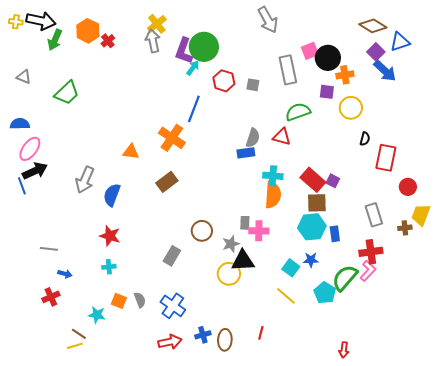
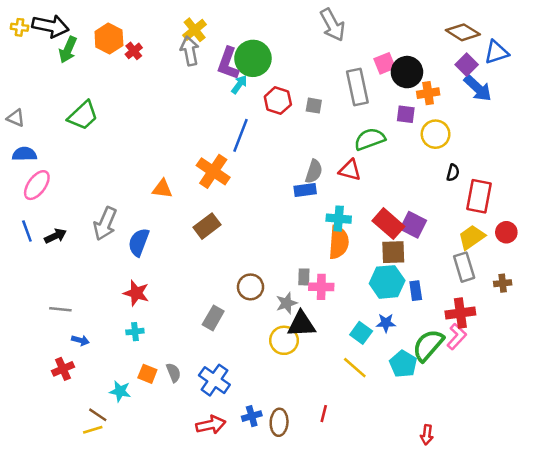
gray triangle: (24, 77) -> (16, 118), moved
black arrow: (35, 171) -> (55, 236), moved, size x0.7
purple square: (333, 181) -> (413, 225), size x1.5
yellow trapezoid: (421, 215) -> (472, 237), moved, turned 35

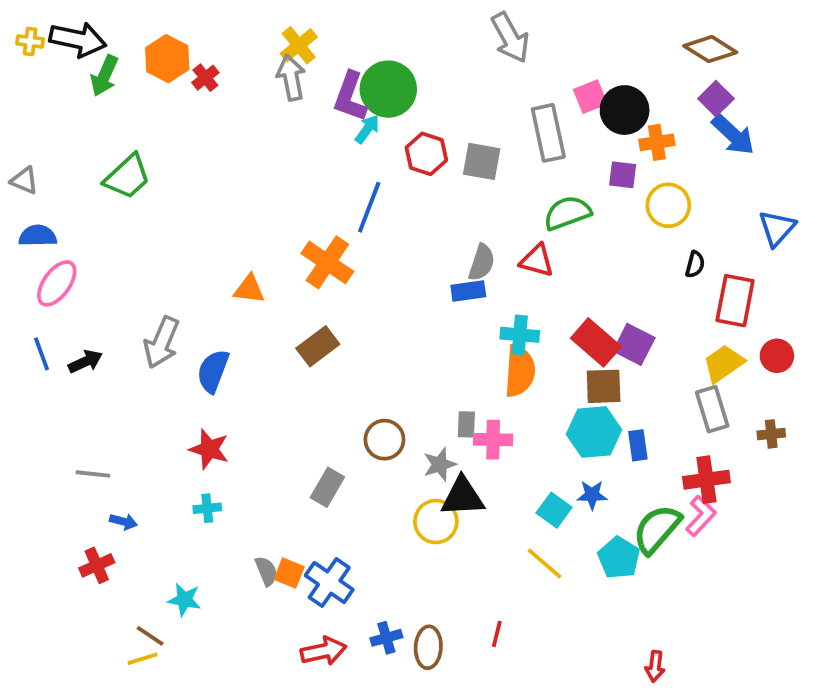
blue triangle: (496, 52) -> (777, 228), moved, turned -30
gray square: (314, 106) -> (482, 161), size x1.5
orange square: (147, 374) -> (289, 573), moved

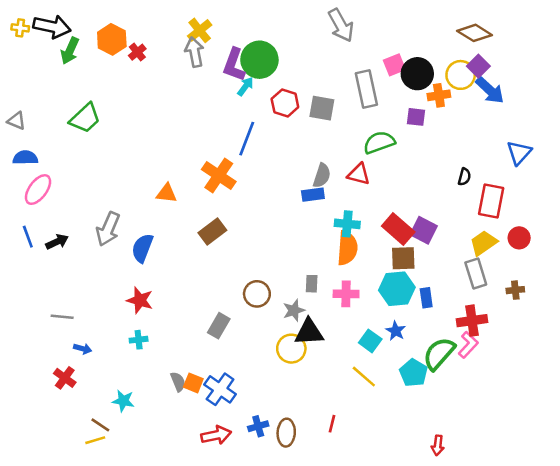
yellow circle: (668, 205) -> (461, 75), moved
pink cross: (493, 440) -> (346, 294), moved
blue star: (592, 495) -> (396, 331), turned 30
red cross: (97, 565) -> (65, 378), turned -30

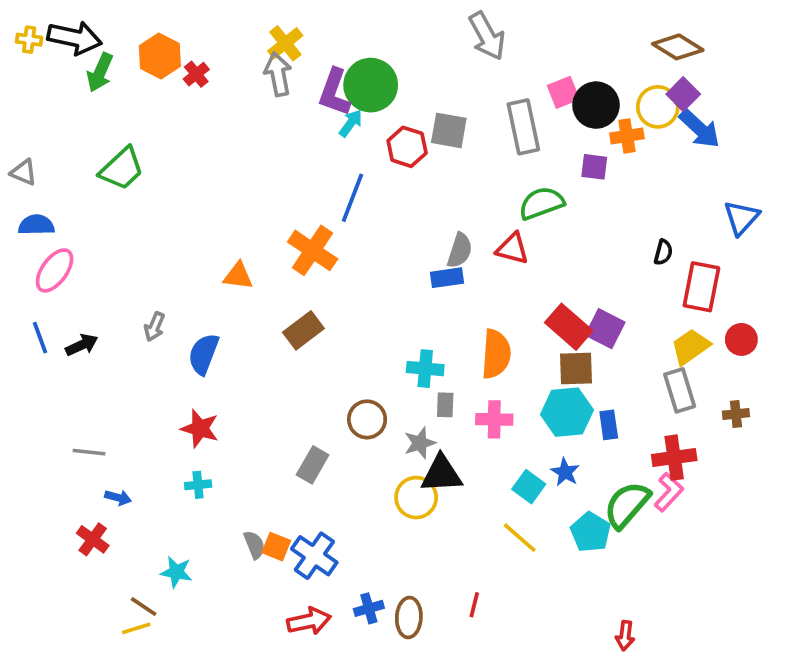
gray square: (322, 108) -> (449, 130), moved
cyan cross: (347, 224) -> (425, 369), moved
gray arrow: (108, 229) -> (154, 327), size x0.6

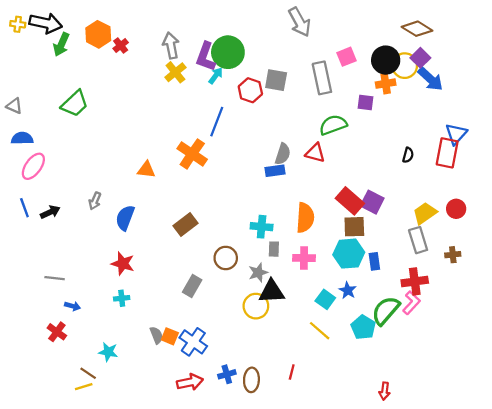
yellow cross: (285, 43) -> (175, 72), moved
black circle: (596, 105) -> (386, 60), moved
red rectangle: (701, 287) -> (447, 153), moved
brown rectangle: (303, 330) -> (185, 224), moved

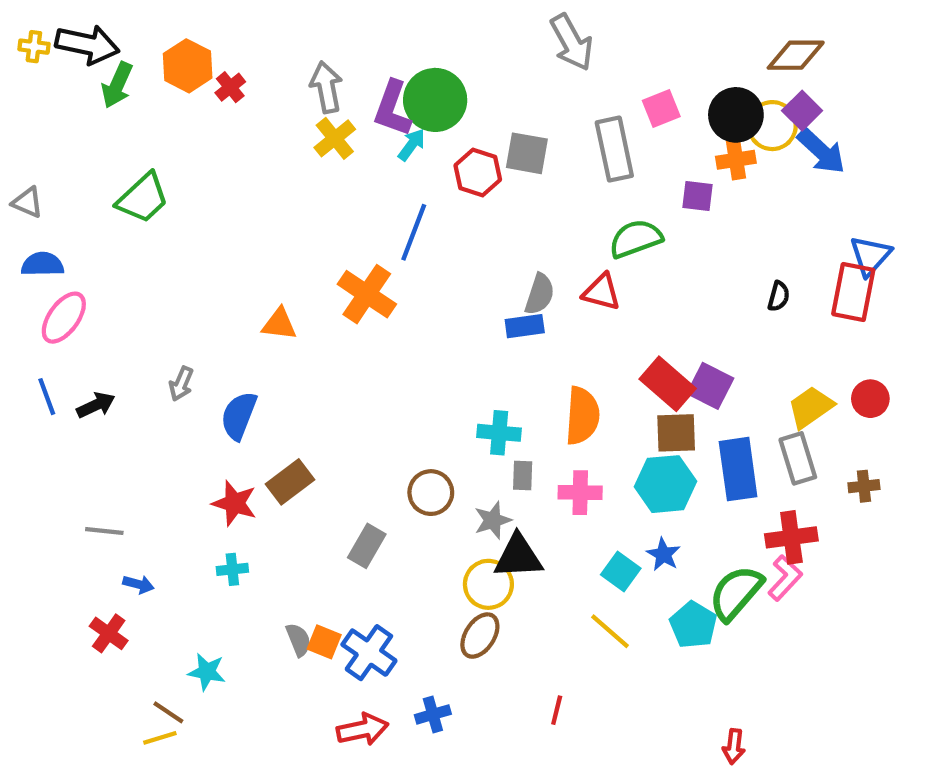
brown diamond: (417, 29) -> (796, 55), turned -32
brown rectangle: (185, 224) -> (290, 482), moved
blue rectangle: (374, 261) -> (738, 469), moved, size x1.8
brown ellipse: (251, 380) -> (480, 636), moved, turned 30

